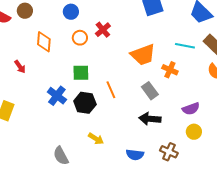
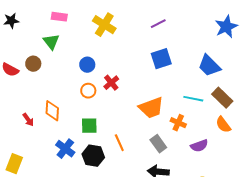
blue circle: (71, 12) -> (87, 65), moved
orange diamond: (44, 42) -> (52, 111), moved
purple semicircle: (191, 109) -> (199, 146), moved

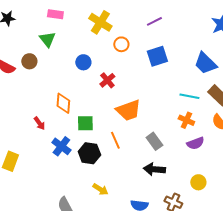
orange circle: (88, 91) -> (121, 44), moved
orange trapezoid: (151, 108) -> (128, 110), moved
orange diamond: (52, 111) -> (63, 103), moved
red arrow: (28, 120) -> (39, 123), moved
orange cross: (178, 123) -> (186, 120), moved

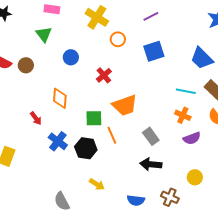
brown circle: (29, 61) -> (26, 65), moved
blue circle: (83, 62) -> (71, 57), moved
green square: (85, 123) -> (94, 118), moved

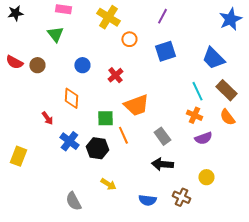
purple line: (151, 16) -> (162, 16), turned -35
blue circle: (71, 57) -> (82, 65), moved
cyan line: (186, 91) -> (197, 91), turned 54

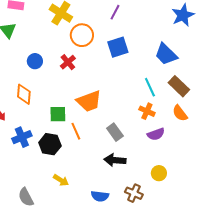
orange circle: (129, 39) -> (82, 35), size x1.5
red cross: (115, 75) -> (68, 62), moved
blue cross: (69, 141) -> (22, 137), turned 30

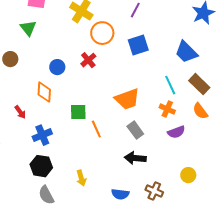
blue circle: (35, 61) -> (57, 67), moved
orange trapezoid: (89, 101) -> (127, 99), moved
black hexagon: (50, 144) -> (41, 166), moved
yellow circle: (159, 173) -> (188, 175), moved
yellow arrow: (61, 180) -> (81, 178), turned 42

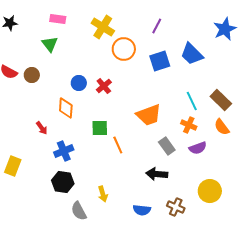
blue trapezoid: (186, 52) -> (192, 54), moved
red cross: (88, 60) -> (104, 86), moved
gray rectangle: (135, 130) -> (167, 146), moved
yellow circle: (188, 175) -> (210, 191), size x1.5
gray semicircle: (46, 195) -> (79, 211), moved

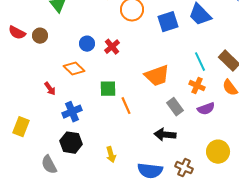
orange diamond: (66, 108) -> (74, 69), turned -50
blue semicircle: (142, 210) -> (150, 171), size x1.4
gray semicircle: (79, 211) -> (49, 165), moved

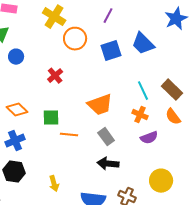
blue circle: (87, 44) -> (16, 57), moved
orange diamond: (74, 69) -> (17, 110), moved
orange line: (126, 106) -> (69, 135), turned -60
gray rectangle: (175, 107) -> (106, 137), moved

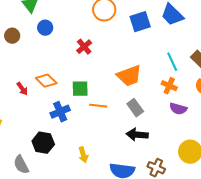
purple semicircle: (149, 138) -> (178, 109), turned 36
blue cross: (15, 141) -> (60, 112), moved

